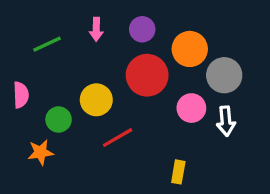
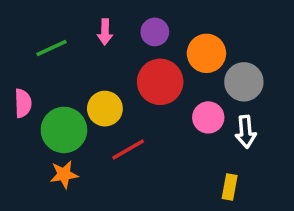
green circle: (59, 120) -> (64, 130), size x1.6
orange star: (41, 152) -> (64, 174), moved
yellow rectangle: (178, 172) -> (230, 187), moved

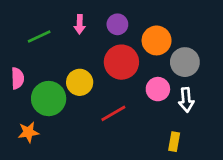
red line: (128, 150) -> (113, 113), moved
orange star: (64, 174) -> (28, 132), moved

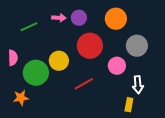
pink arrow: (80, 24) -> (59, 18), turned -88
purple circle: (117, 24) -> (79, 18), moved
orange circle: (157, 40) -> (116, 19), moved
white arrow: (186, 100) -> (138, 85), moved

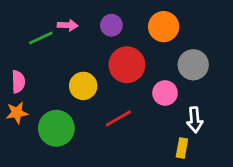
pink arrow: (59, 18) -> (68, 25), moved
green circle: (36, 73) -> (56, 128), moved
orange star: (21, 98) -> (17, 113), moved

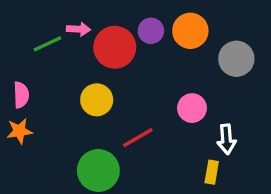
purple circle: (111, 25) -> (151, 31), moved
red circle: (127, 65) -> (115, 47), moved
gray circle: (193, 65) -> (236, 59), moved
green circle: (56, 128) -> (98, 170), moved

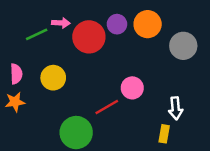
yellow circle: (97, 100) -> (53, 78), moved
pink circle: (192, 108) -> (132, 88), moved

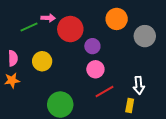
purple circle: (117, 24) -> (92, 46), moved
pink circle: (132, 88) -> (95, 69), moved
red line: (107, 107) -> (105, 91), moved

